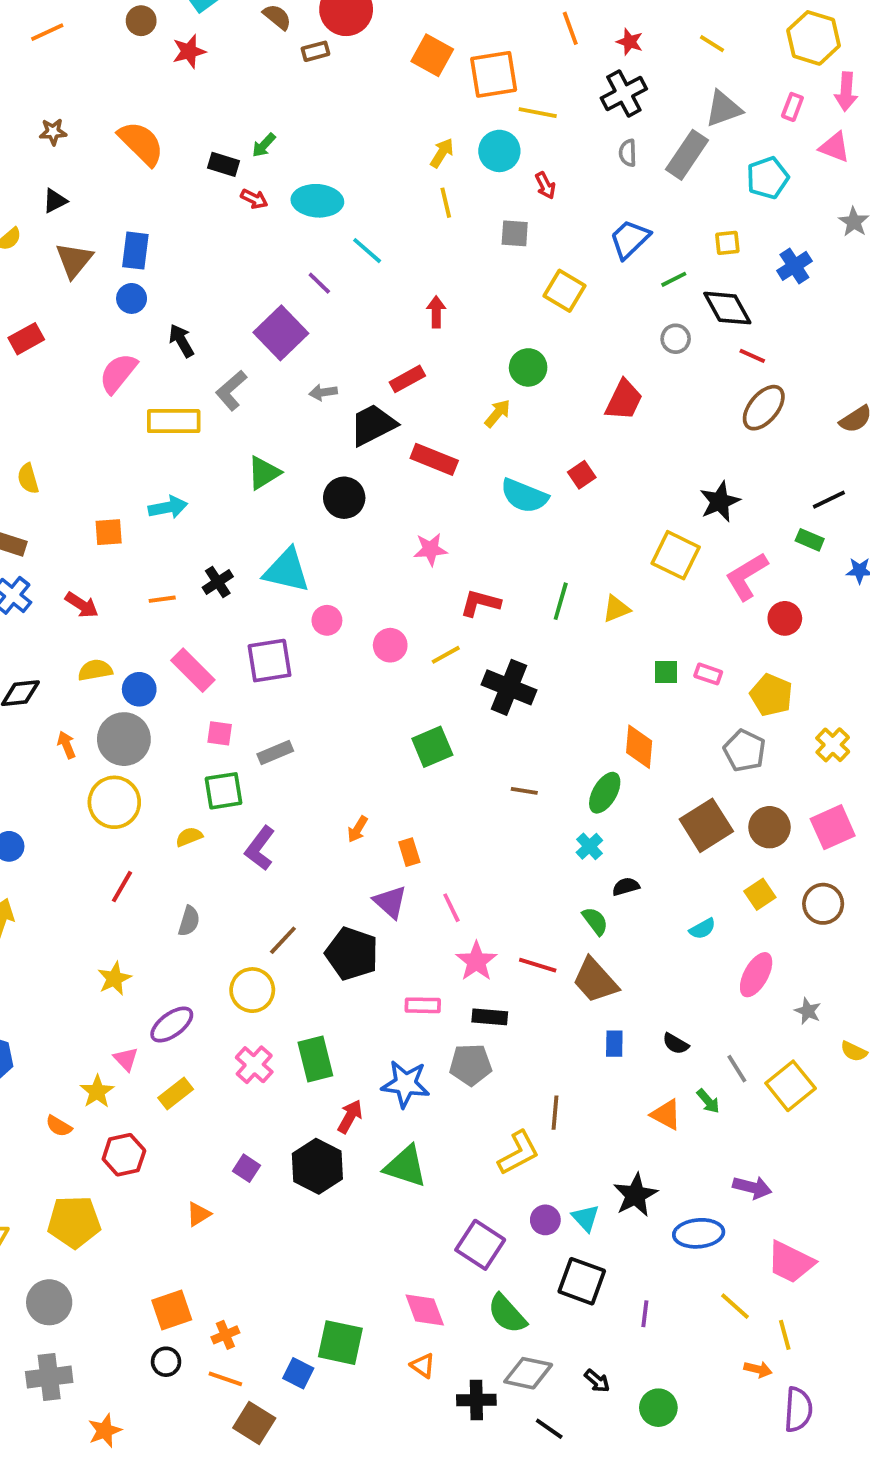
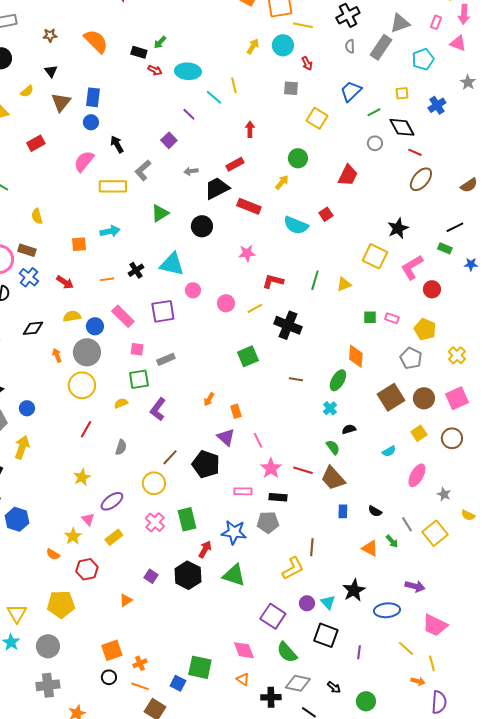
black triangle: (55, 201) -> (51, 71), turned -40
yellow line: (446, 203) -> (234, 85), moved
purple square: (281, 333) -> (169, 140), size x0.6

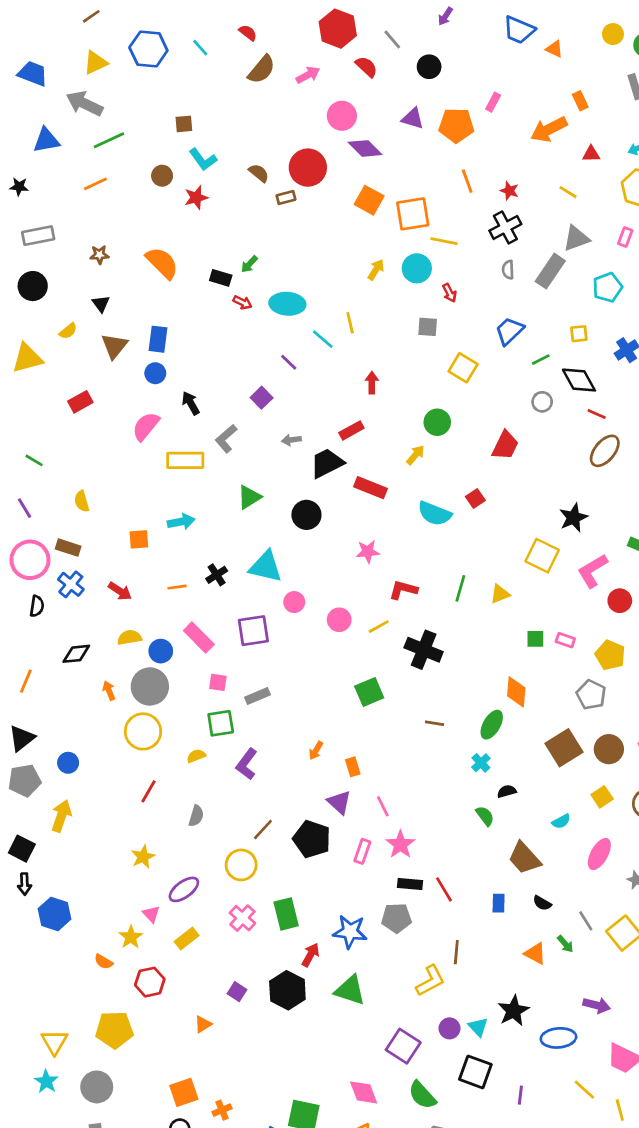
red line: (303, 470) -> (444, 889), moved, turned 42
brown trapezoid: (333, 478) -> (524, 858), moved
pink rectangle: (243, 491) -> (362, 851), moved, turned -72

